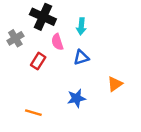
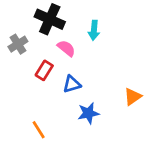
pink semicircle: (57, 42) -> (66, 48), turned 147
blue triangle: (81, 58) -> (72, 84), moved
orange line: (33, 113) -> (39, 130), turned 42

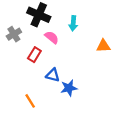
blue triangle: (72, 84) -> (53, 75), moved, turned 32
orange triangle: (133, 97) -> (103, 46), moved, turned 32

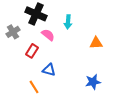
blue star: (69, 88) -> (93, 82), moved
orange line: (30, 101) -> (34, 87), moved

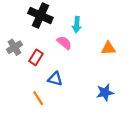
gray cross: (13, 32) -> (14, 47), moved
pink semicircle: (48, 35) -> (64, 43), moved

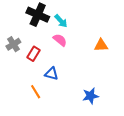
cyan arrow: (77, 25) -> (61, 21), moved, turned -48
blue star: (105, 92) -> (90, 96), moved

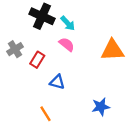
orange triangle: (101, 45) -> (112, 50), size x1.5
orange line: (36, 92) -> (46, 114), moved

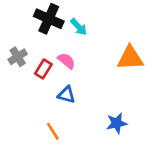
pink semicircle: (67, 44) -> (66, 61), moved

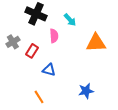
cyan arrow: (79, 27) -> (70, 20), moved
pink semicircle: (66, 61) -> (54, 36), moved, turned 48

